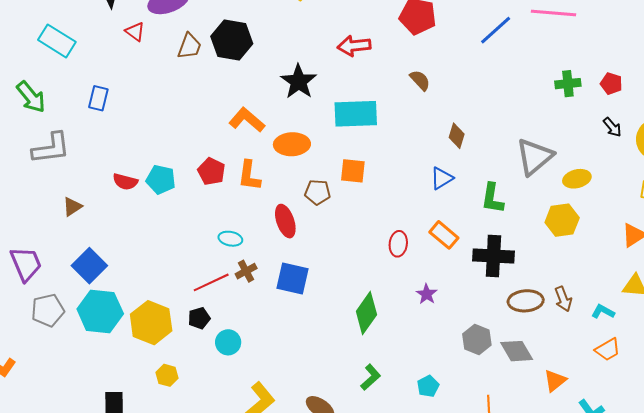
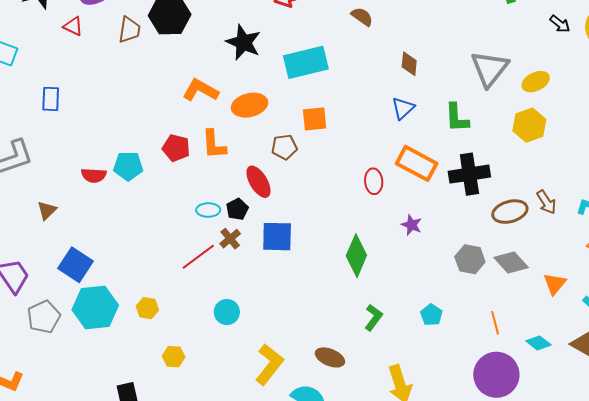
orange rectangle: (444, 235) -> (417, 163), size x1.4
black pentagon: (199, 318) -> (237, 209), moved
yellow hexagon: (151, 323) -> (147, 308), size x0.5

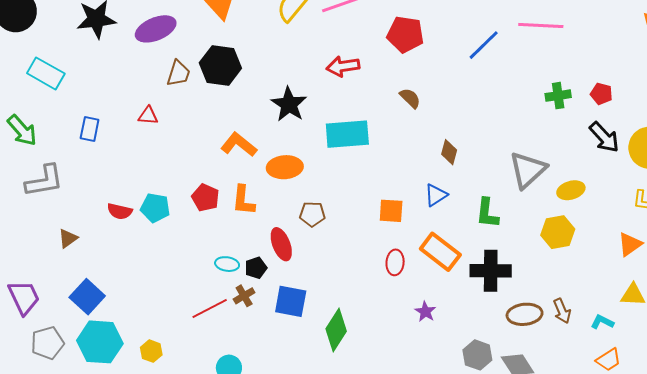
black arrow: (560, 24) -> (604, 137), size x1.6
red triangle: (73, 26) -> (148, 116), moved, turned -30
orange square: (315, 119) -> (391, 211), moved
green diamond: (356, 256) -> (336, 330), moved

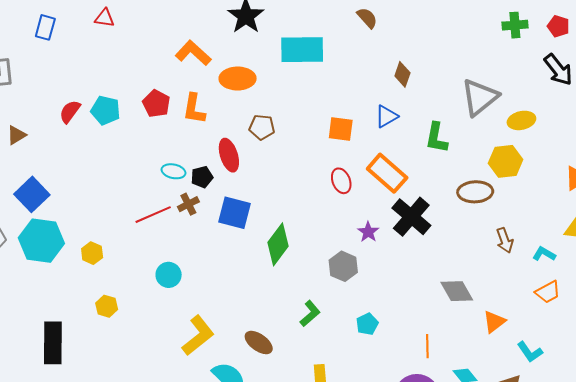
red semicircle: (120, 211) -> (70, 112), turned 110
red ellipse: (395, 262) -> (341, 181), turned -30
black cross: (491, 271) -> (411, 217), moved, turned 36
brown ellipse: (525, 314) -> (475, 192), moved
gray hexagon: (477, 355) -> (343, 266), moved

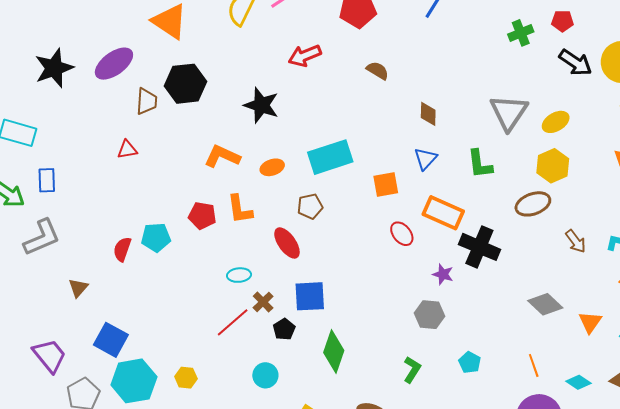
blue rectangle: (45, 27) -> (47, 180), moved
cyan rectangle: (302, 50) -> (330, 157), moved
orange ellipse: (238, 79) -> (272, 167), size x0.7
black pentagon: (202, 177) -> (284, 329), moved
green diamond: (278, 244) -> (334, 351), moved

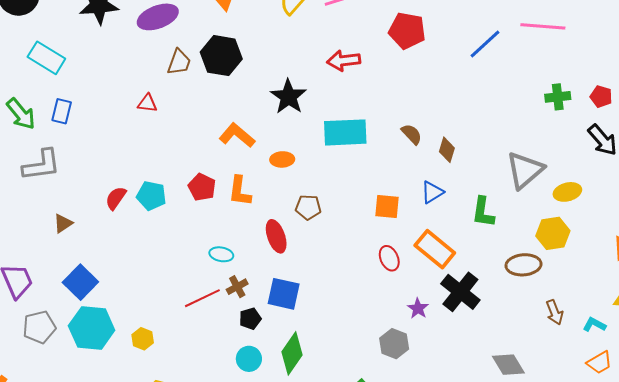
brown semicircle: (378, 70) -> (412, 134), moved
cyan rectangle: (330, 157) -> (345, 132), moved
cyan circle: (265, 375) -> (249, 359), moved

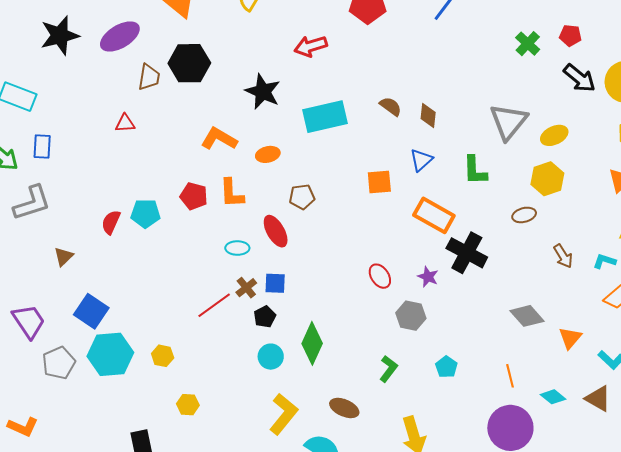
green cross: (558, 97) -> (528, 44), turned -30
cyan ellipse: (221, 254) -> (237, 248), moved
red ellipse: (389, 258) -> (380, 276), moved
brown ellipse: (524, 265) -> (524, 215), size x0.7
blue square: (284, 294) -> (275, 283), moved, size x0.7

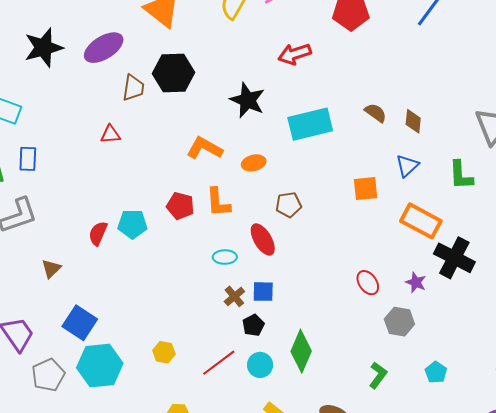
red line: (214, 305) -> (219, 363), moved
yellow hexagon: (163, 356) -> (164, 352), moved

